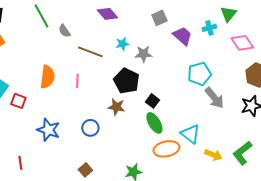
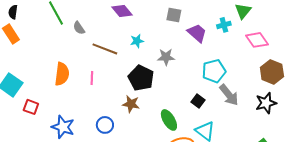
gray square: (159, 18) -> (174, 15), turned 35
gray star: (143, 54) -> (166, 57), moved
red square: (18, 101) -> (31, 107), moved
black square: (152, 101) -> (198, 101), moved

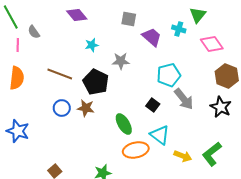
cyan cross: (224, 25) -> (179, 29), turned 32
brown line: (105, 49) -> (60, 74), moved
pink line: (92, 78) -> (18, 45), moved
black star: (266, 103) -> (221, 107), turned -30
blue circle: (105, 125) -> (62, 108), moved

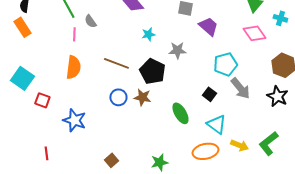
cyan cross: (179, 29) -> (280, 18), moved
pink diamond: (212, 44) -> (254, 33), moved
orange ellipse: (136, 150) -> (205, 151), moved

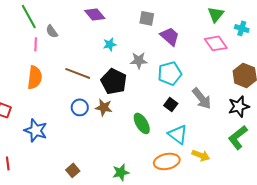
cyan pentagon: (225, 64) -> (170, 73), moved
black star: (277, 96) -> (239, 106), turned 30
green L-shape: (268, 143) -> (238, 137), moved

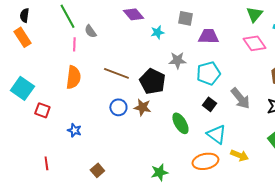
purple trapezoid: (170, 36) -> (208, 36), turned -40
cyan star: (110, 44) -> (157, 32), moved
blue star: (36, 130) -> (74, 130), size x0.6
brown square: (73, 170) -> (97, 170), moved

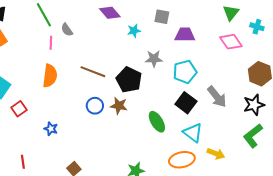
black square: (209, 104) -> (186, 103), size x1.5
red square: (42, 110) -> (19, 109), turned 35

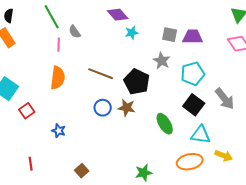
gray square: (162, 17) -> (170, 35), moved
cyan star: (134, 31) -> (132, 33), moved
gray star: (154, 59) -> (162, 61), turned 30
cyan triangle: (193, 133) -> (201, 135), turned -30

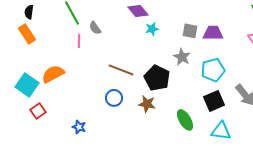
orange semicircle: (58, 78) -> (53, 74), moved, turned -125
black square: (194, 105) -> (214, 101), turned 30
blue circle: (103, 108) -> (114, 98), moved
red square: (27, 111) -> (38, 111), moved

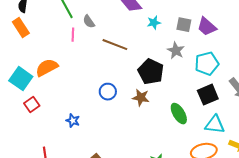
cyan star: (152, 29) -> (154, 23), moved
purple trapezoid: (213, 33) -> (207, 27), turned -140
brown line: (121, 70) -> (115, 45), moved

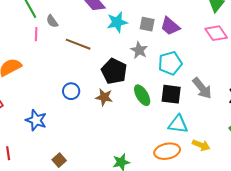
cyan star: (154, 23) -> (117, 22), size x1.5
black square: (208, 95) -> (171, 94), turned 30
green ellipse: (179, 114) -> (142, 95), moved
blue star: (73, 121) -> (36, 120), size x1.5

